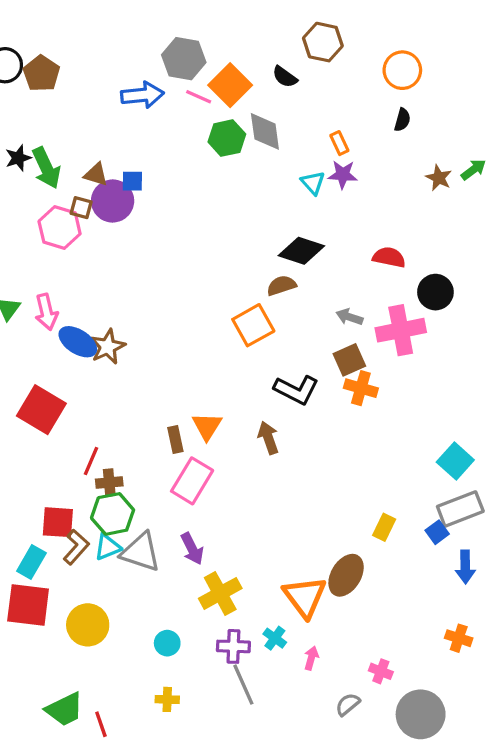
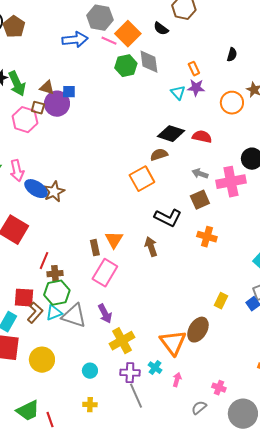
orange circle: (402, 70) -> (232, 103), moved
red semicircle: (389, 257) -> (202, 137), moved
orange cross: (361, 388) -> (207, 237), moved

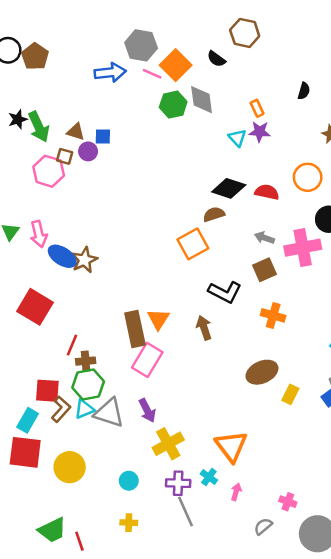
orange circle: (232, 103) -> (308, 177), moved
purple circle: (57, 104) -> (88, 151), size x0.6
brown rectangle: (95, 248) -> (135, 329), size x1.8
brown ellipse: (198, 330) -> (262, 372), moved, turned 35

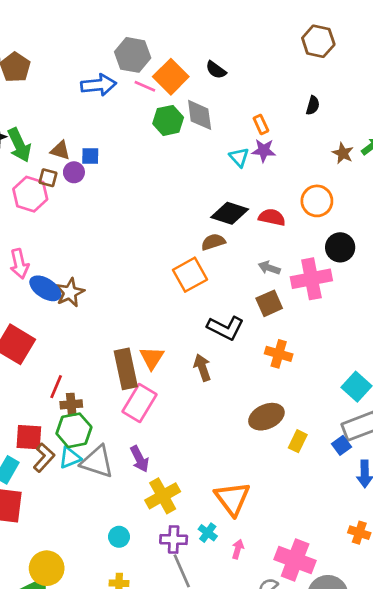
brown hexagon: (245, 33) -> (318, 41), moved
yellow circle: (70, 467) -> (47, 568), moved
pink cross: (288, 502) -> (295, 560), size x2.0

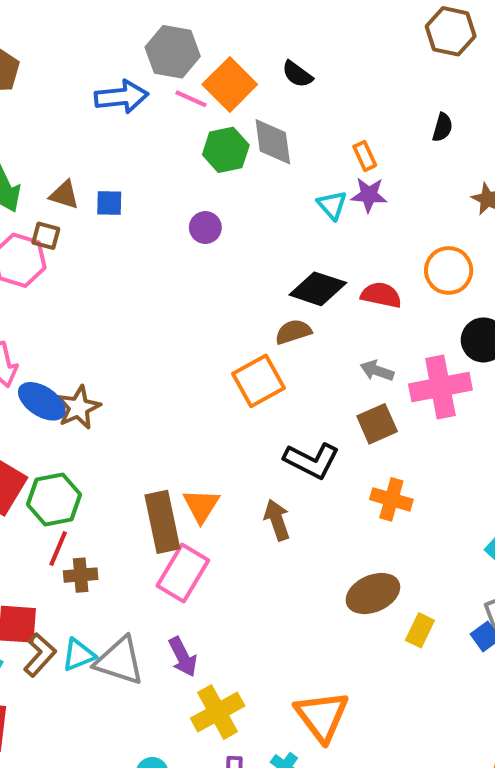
purple circle: (74, 172) -> (205, 228), moved
green hexagon: (74, 430) -> (54, 499), moved

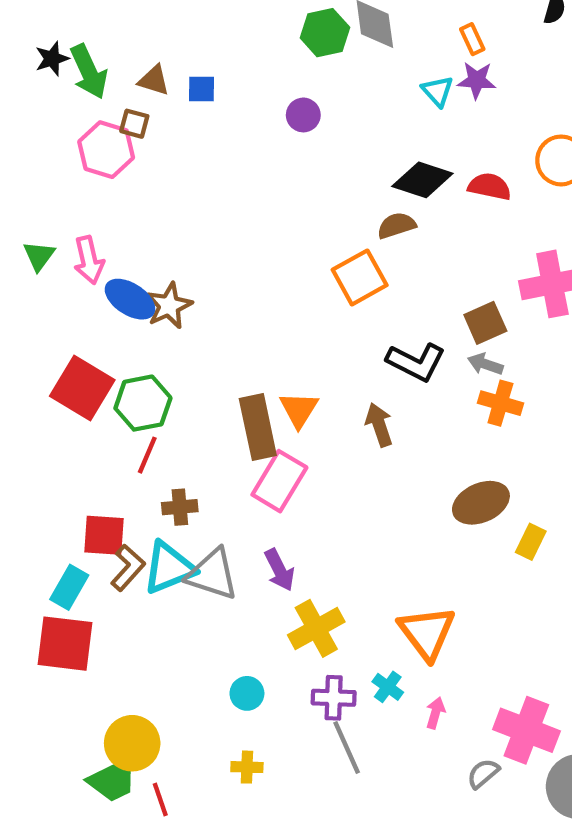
gray arrow: (377, 371) -> (485, 364), moved
brown cross: (81, 575) -> (180, 507), moved
cyan triangle: (79, 655) -> (169, 568), size x1.5

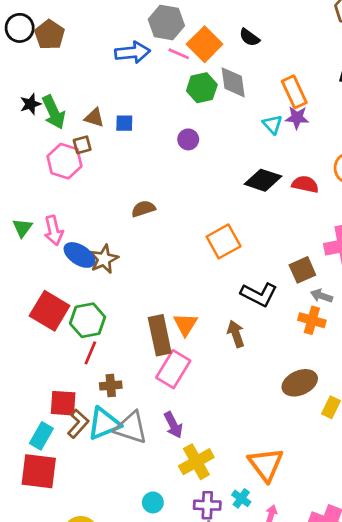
orange rectangle: (472, 39) -> (294, 92), size x1.6
brown square: (134, 124) -> (82, 145), turned -30
brown semicircle: (396, 225) -> (143, 209), moved
gray arrow: (485, 364) -> (321, 296), moved

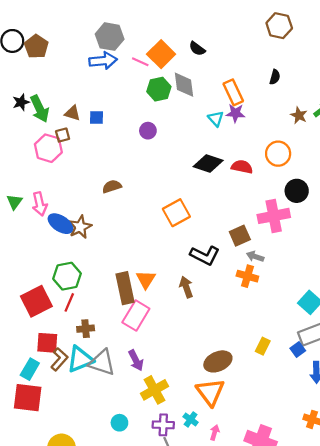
gray hexagon: (166, 22) -> (110, 37), moved
red square: (50, 311) -> (36, 301), moved, turned 32
brown ellipse: (300, 383) -> (218, 361), moved

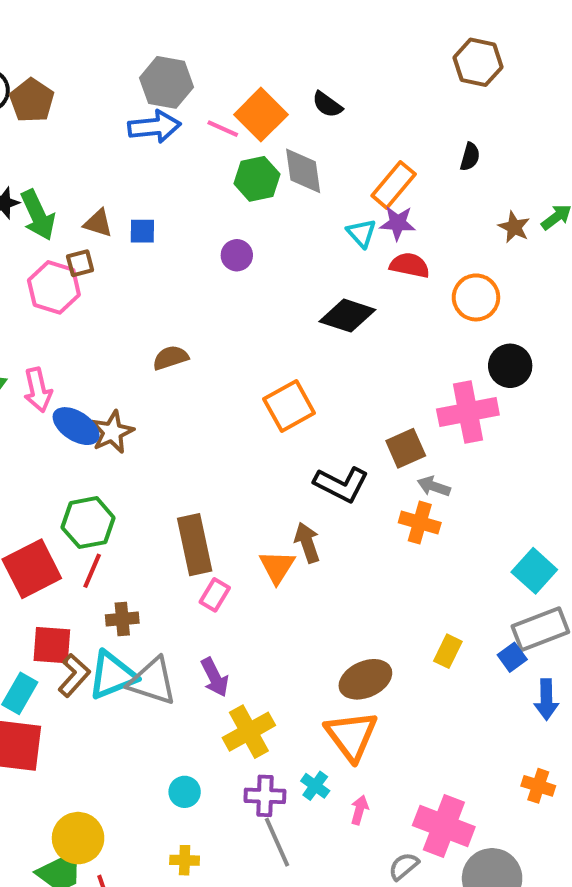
orange rectangle: (233, 92) -> (394, 185), turned 65
red semicircle: (242, 167) -> (410, 265), moved
orange triangle: (146, 279) -> (277, 567), moved
pink rectangle: (136, 316) -> (215, 595), size x0.6

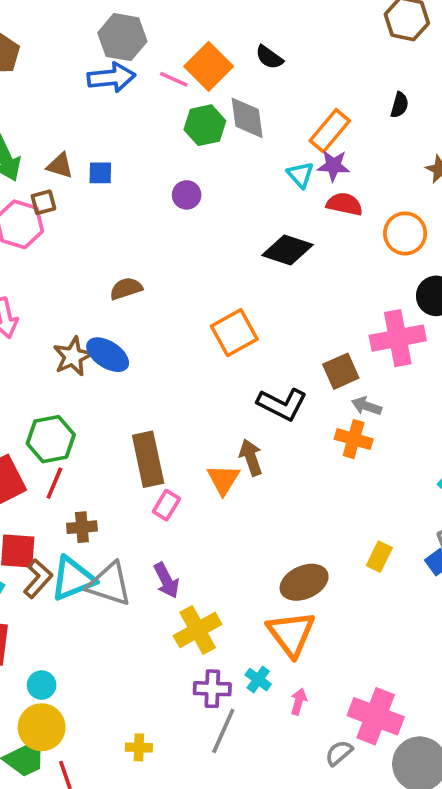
blue ellipse: (76, 426) -> (108, 355), moved
cyan circle: (185, 792) -> (42, 685), moved
gray line: (277, 842) -> (223, 731), turned 48

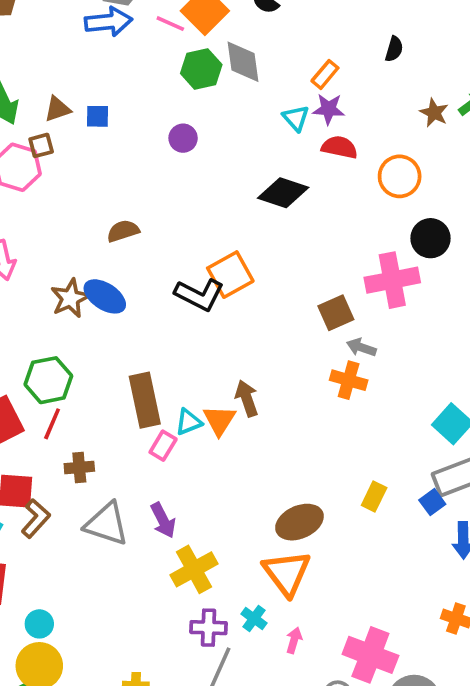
orange rectangle: (330, 131) -> (325, 74), size x0.7
brown triangle: (60, 166) -> (57, 109), turned -36
black L-shape: (282, 404) -> (199, 295), moved
cyan triangle: (73, 579) -> (188, 422), moved, size x0.6

